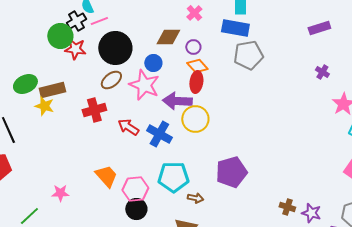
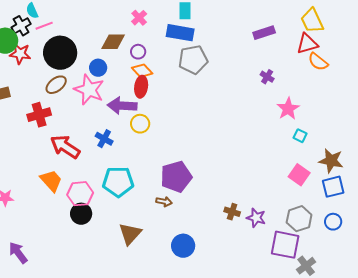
yellow circle: (195, 119) -> (140, 124), size x0.7
red arrow: (128, 127) -> (65, 147), moved, size x1.4
blue cross: (159, 134) -> (104, 139), size x0.7
brown arrow: (195, 198) -> (164, 202), moved

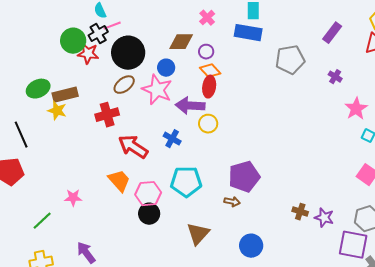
black cross: (21, 26) -> (98, 34), moved
purple rectangle: (264, 33) -> (332, 33), turned -35
gray pentagon: (193, 60) -> (290, 60), moved

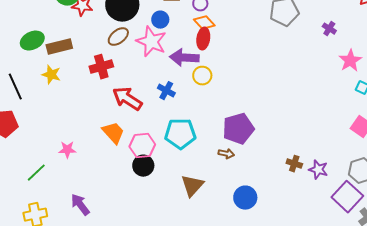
yellow star: (57, 111) -> (51, 75), moved
purple square: (353, 245) -> (347, 197), turned 32

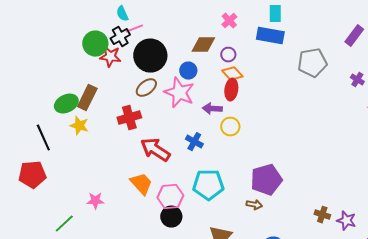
green ellipse: (32, 41) -> (66, 104), moved
brown rectangle: (59, 47) -> (87, 98), turned -50
purple arrow: (184, 58) -> (212, 109), size x0.7

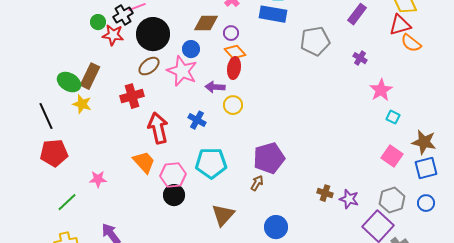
green circle: (95, 44) -> (98, 22), size x0.6
green ellipse: (66, 104) -> (69, 82), turned 55
red arrow: (155, 150) -> (158, 128), turned 44
red pentagon: (32, 175) -> (54, 153), moved
brown arrow: (254, 205) -> (257, 183), turned -70

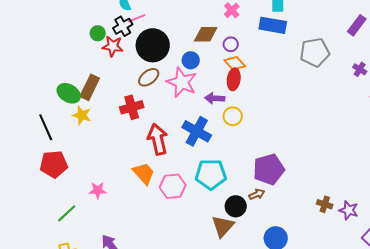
blue cross: (197, 120) -> (197, 131), size x1.6
brown arrow: (257, 183) -> (257, 194), turned 35
black circle: (174, 195) -> (236, 206), moved

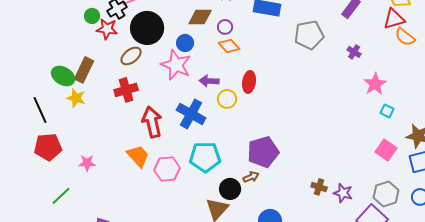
brown ellipse: (149, 77) -> (131, 56), moved
red ellipse: (234, 79) -> (249, 82), moved
pink star: (98, 190) -> (87, 163), moved

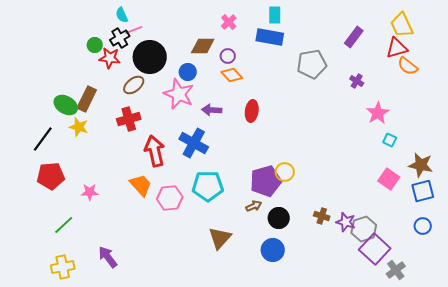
yellow circle: (227, 99) -> (285, 172), moved
black line: (40, 110) -> (43, 139), turned 60
black circle: (230, 189) -> (279, 218), moved
gray hexagon: (386, 194) -> (364, 229), moved

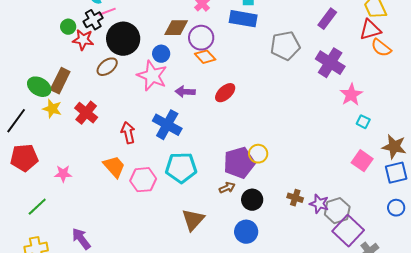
purple circle: (228, 56) -> (201, 38), size x1.6
purple cross: (357, 81) -> (330, 63), size x2.0
red ellipse: (252, 111) -> (225, 93), turned 40
red cross: (129, 119) -> (86, 113), moved, turned -35
red arrow: (155, 151) -> (128, 133), size x0.7

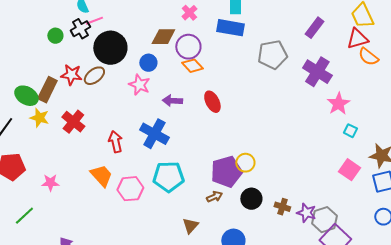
red star: (83, 40) -> (71, 75), moved
pink star: (152, 76) -> (139, 85), size x0.7
red ellipse: (225, 93) -> (212, 102), turned -75
black circle: (252, 200) -> (251, 199), moved
brown triangle: (193, 220) -> (190, 226), moved, size x0.7

